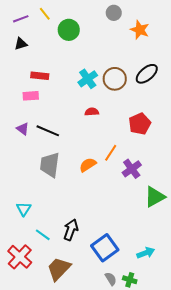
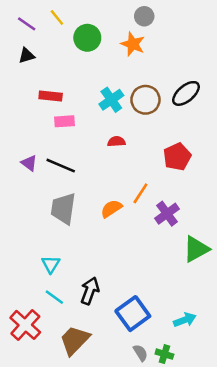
purple line: (21, 19) -> (27, 24), turned 56
orange star: (140, 30) -> (133, 44), moved
pink rectangle: (31, 96) -> (65, 121), moved
cyan triangle: (24, 209) -> (51, 264), moved

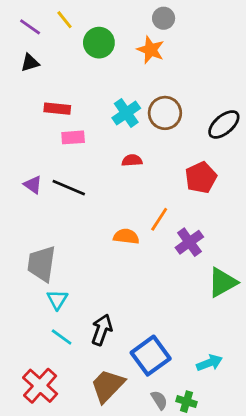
black ellipse: (186, 93) -> (224, 124), moved
gray trapezoid: (63, 209) -> (42, 264), moved
orange semicircle: (111, 209) -> (126, 236), turned 40
red cross: (25, 325) -> (40, 386), moved
brown trapezoid: (75, 340) -> (108, 386), moved

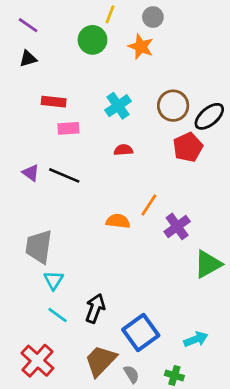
yellow line: (64, 20) -> (110, 14), moved, turned 60
brown circle: (165, 113) -> (173, 106), moved
red pentagon: (201, 178) -> (188, 147), moved
gray semicircle: (159, 400) -> (131, 374), moved

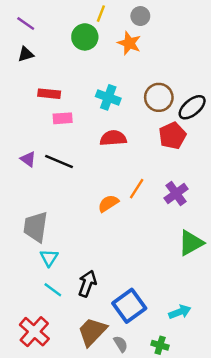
cyan cross: (118, 106) -> (108, 97), turned -35
red semicircle: (123, 150) -> (113, 138), size x1.5
orange semicircle: (118, 221) -> (108, 203), turned -40
purple cross: (177, 226) -> (176, 194), moved

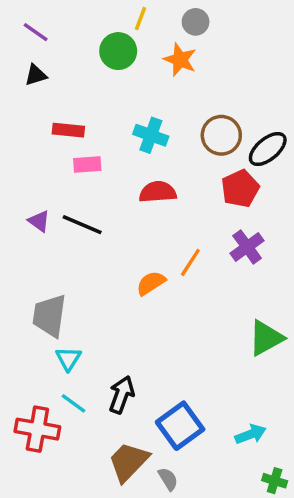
purple cross: (176, 194) -> (247, 247), moved
red cross: (34, 332) -> (37, 429), moved, turned -32
green cross: (160, 345) -> (275, 481), moved

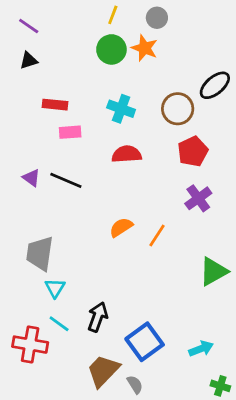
green circle: (118, 51) -> (111, 49), moved
black ellipse: (268, 149) -> (215, 85), moved
orange line: (190, 262) -> (157, 236), moved

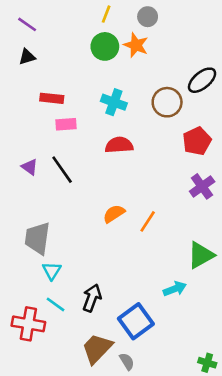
red pentagon: (193, 151) -> (197, 141), moved
black line: (66, 180) -> (62, 170), turned 32
purple cross: (198, 198) -> (202, 186), moved
cyan arrow: (201, 349) -> (175, 289), moved

